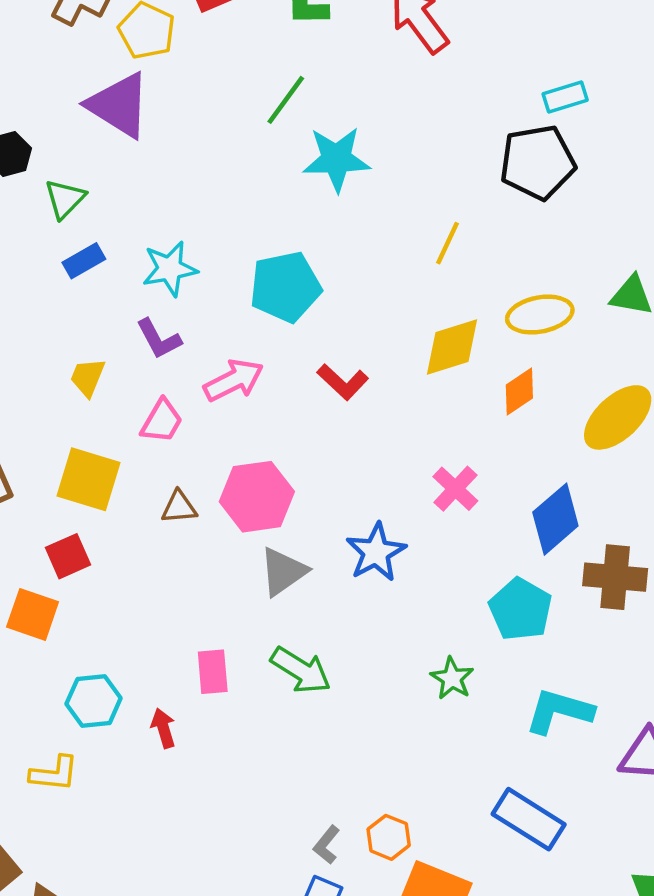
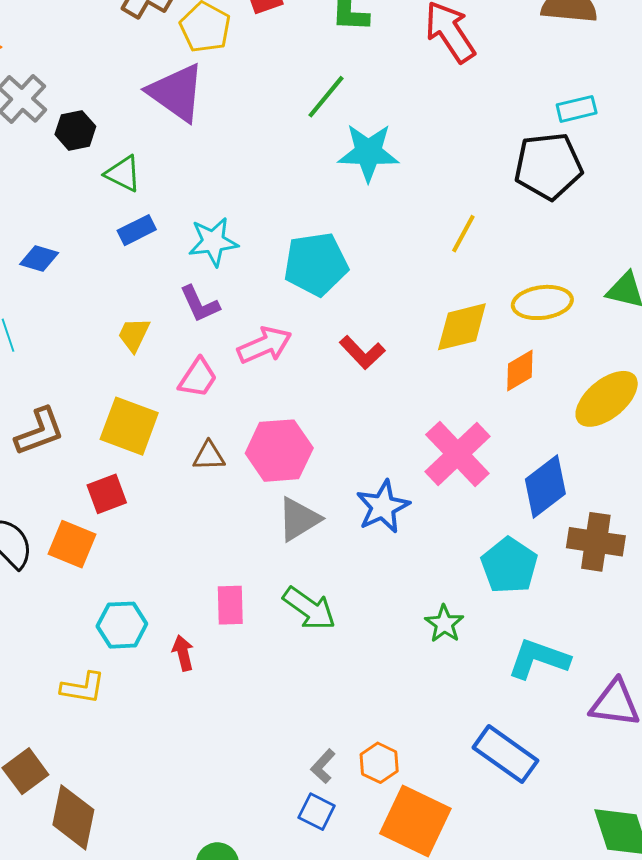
green triangle: (65, 199) -> (123, 174), turned -51
pink cross: (455, 489) -> (457, 454), size x1.6

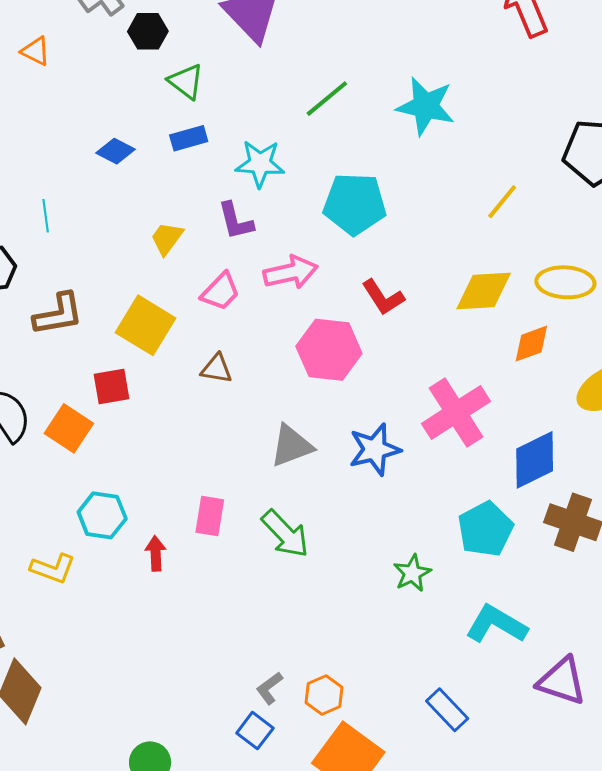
green line: (326, 97) -> (327, 99), moved
blue diamond: (39, 259) -> (115, 151), moved
pink hexagon: (279, 451) -> (329, 350), moved
blue rectangle: (505, 754) -> (447, 710), size x0.7

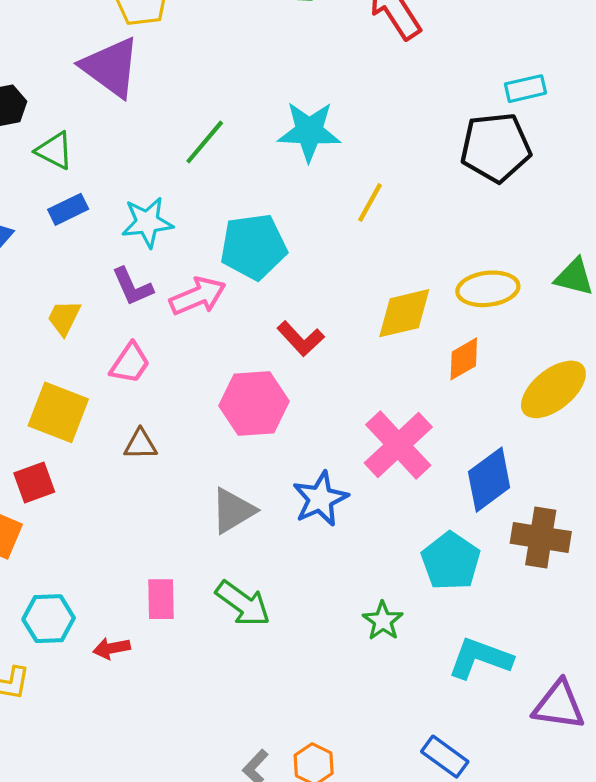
yellow line: (502, 202) -> (370, 203), moved
pink arrow: (290, 272) -> (198, 296), moved
red arrow: (156, 553) -> (112, 648), turned -88

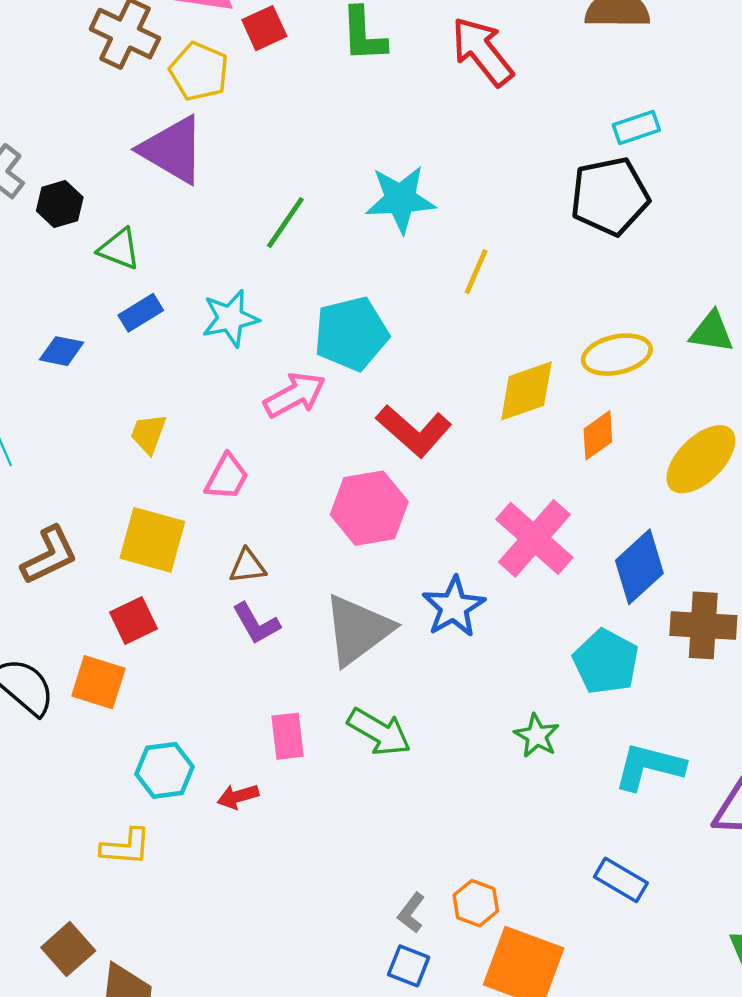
purple L-shape: (132, 287) -> (256, 624), moved
red L-shape: (301, 339) -> (414, 431), size x1.4
gray triangle: (233, 511) -> (358, 630), size x1.4

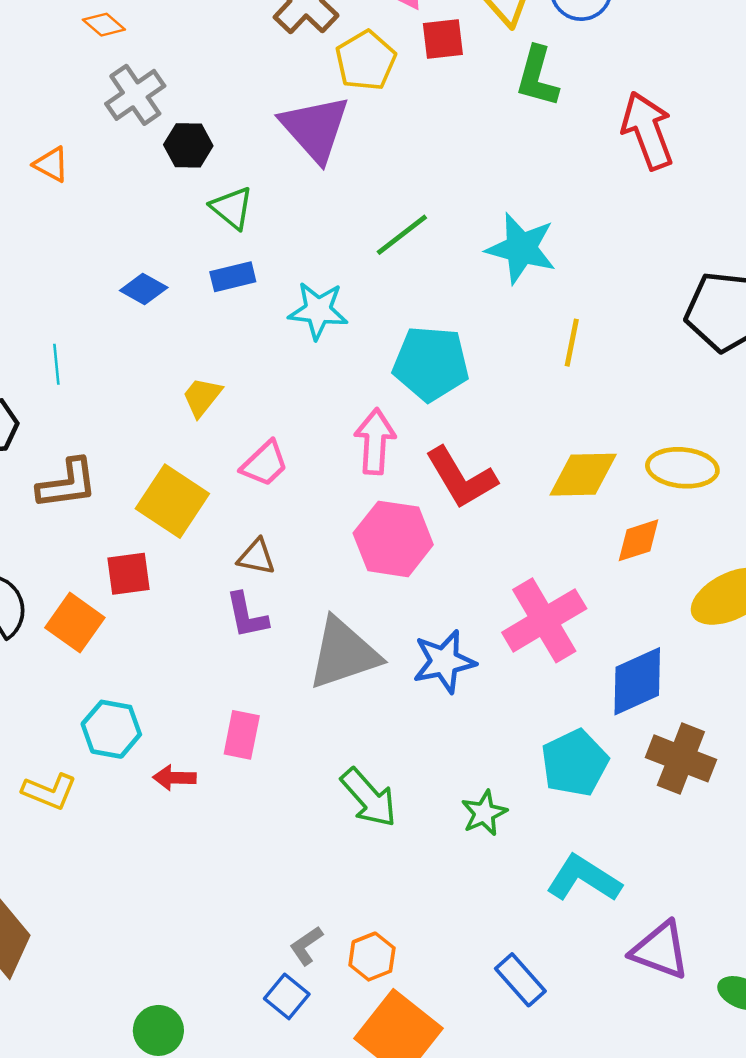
yellow line: (476, 272) -> (572, 343), turned -30
pink arrow: (295, 395) -> (375, 441), moved, turned -76
green arrow: (379, 732) -> (369, 798), moved

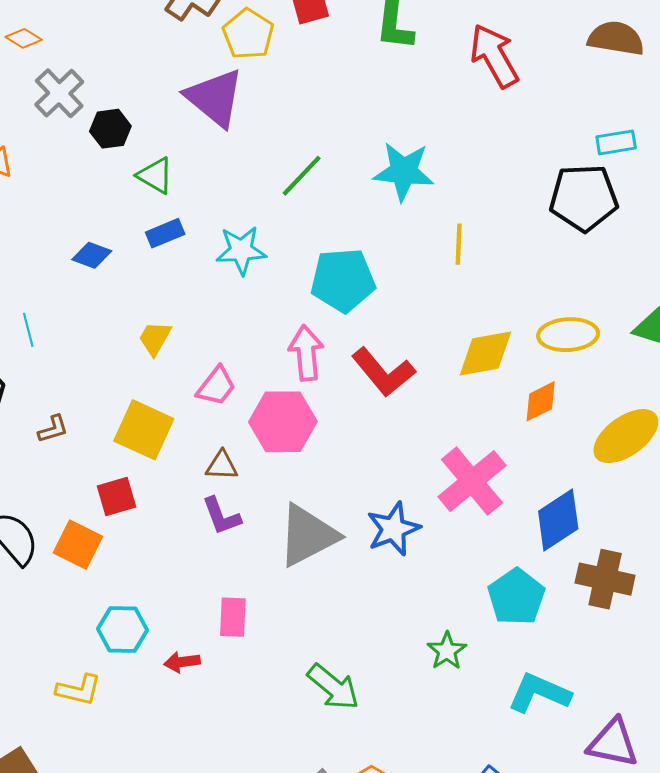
brown L-shape: (67, 484) -> (53, 429), size x0.6
pink hexagon: (393, 539) -> (283, 422), moved
green arrow: (369, 798) -> (333, 687), moved

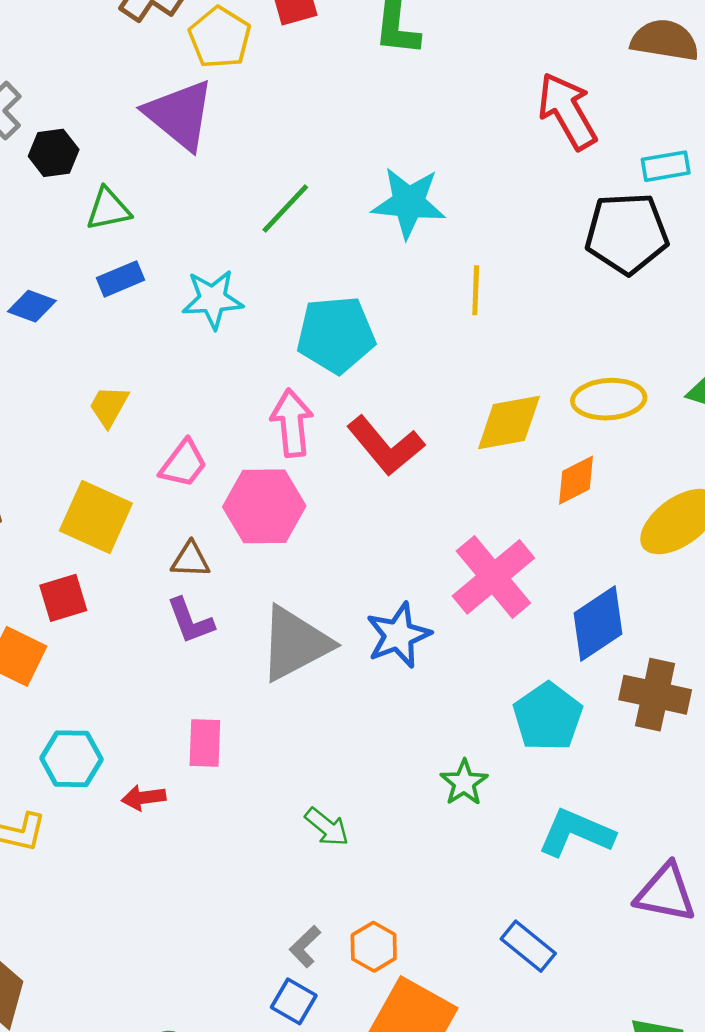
red arrow: (494, 56) -> (567, 111), moved
green triangle: (155, 175) -> (108, 209), turned -42
green arrow: (333, 687) -> (327, 827), size x0.7

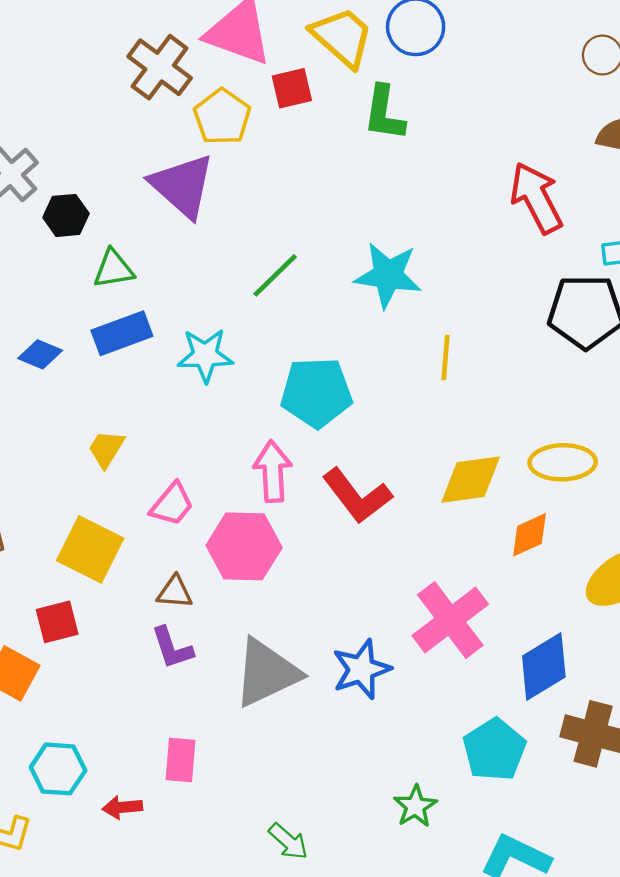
blue rectangle: (120, 279) -> (122, 333), size x1.4

